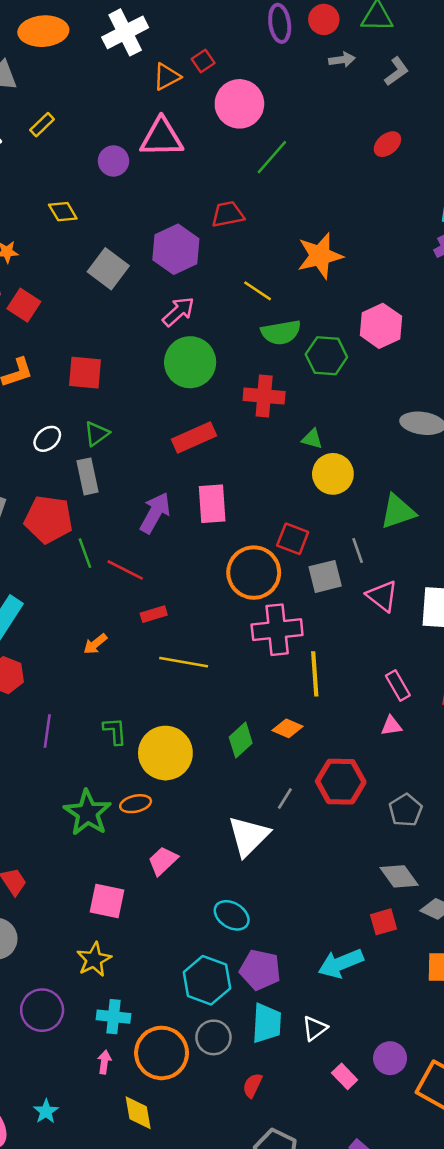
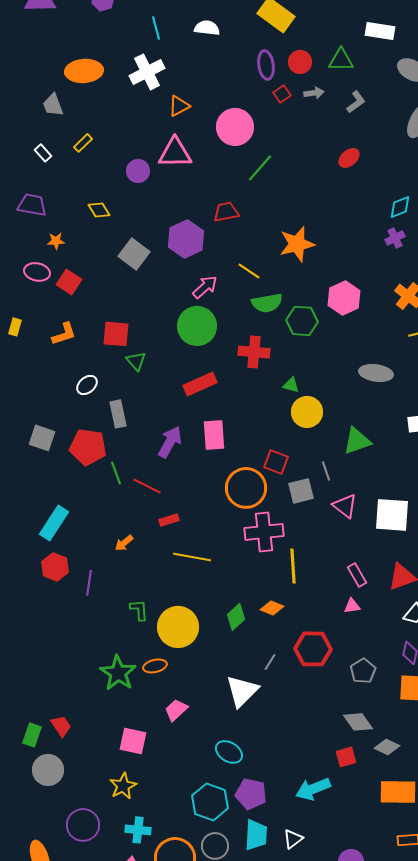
red square: (203, 61) -> (282, 94), moved
pink arrow: (178, 312) -> (205, 287), moved
green triangle: (97, 434) -> (136, 361), moved, turned -35
purple line: (47, 731) -> (89, 583), moved

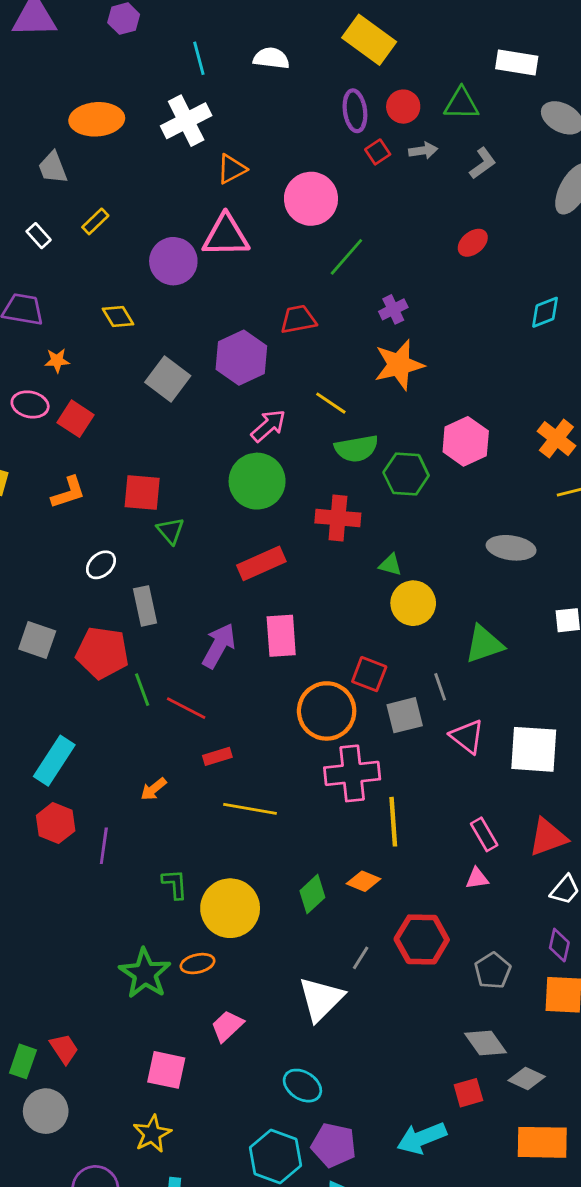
purple circle: (138, 171) -> (173, 261), size x1.4
purple cross: (395, 238) -> (393, 309), moved

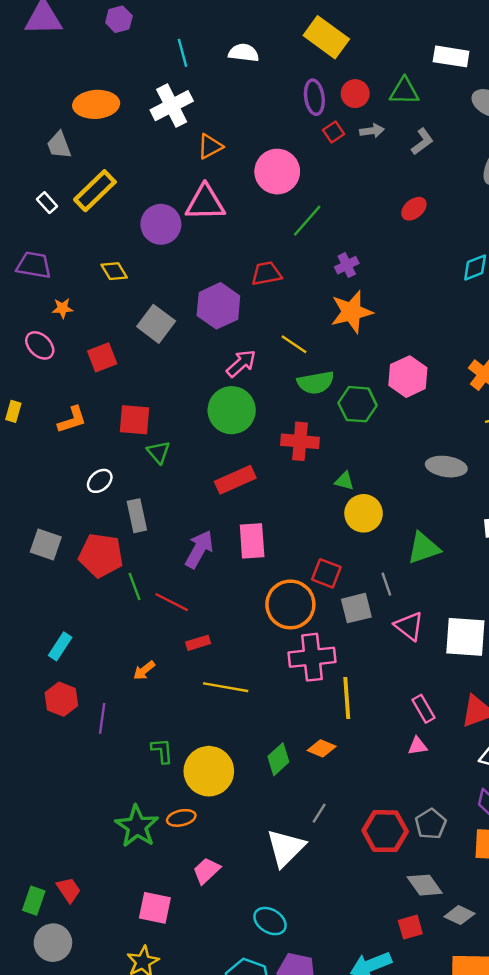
yellow rectangle: (95, 221) -> (95, 191), size x1.8
pink ellipse: (30, 404) -> (40, 345), turned 32
red square: (75, 419) -> (102, 357), moved, turned 36
cyan rectangle: (54, 761) -> (60, 646), size x0.7
red hexagon: (422, 939) -> (385, 831), moved

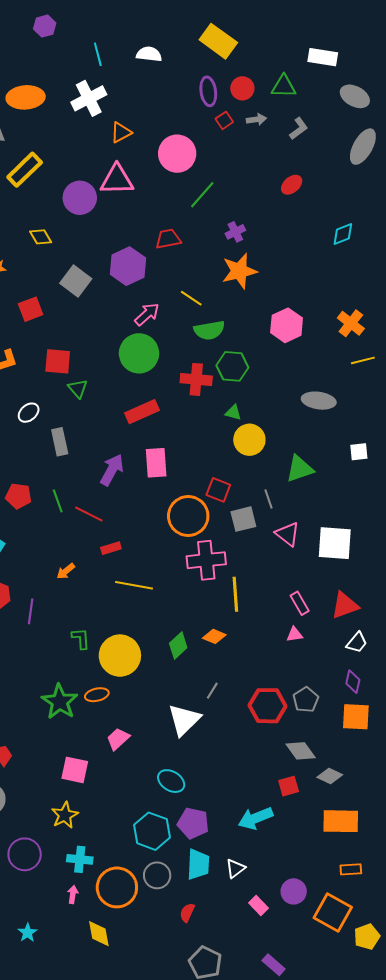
green hexagon: (358, 404) -> (232, 366), moved
red pentagon: (101, 555) -> (19, 496), moved, size x0.7

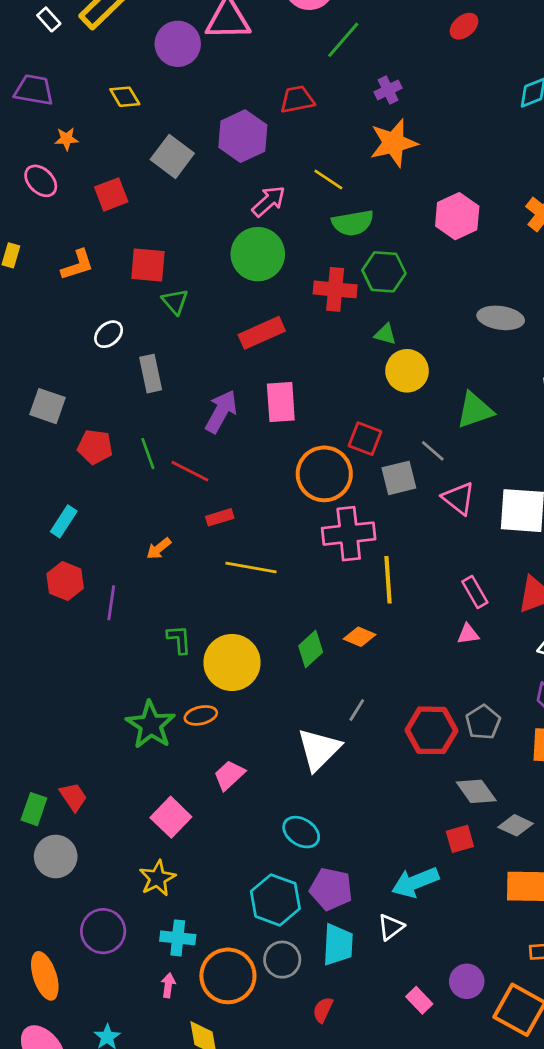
gray line: (269, 499) -> (433, 451), turned -30
pink square: (75, 770) -> (171, 817), turned 32
white triangle: (235, 868) -> (391, 927), moved

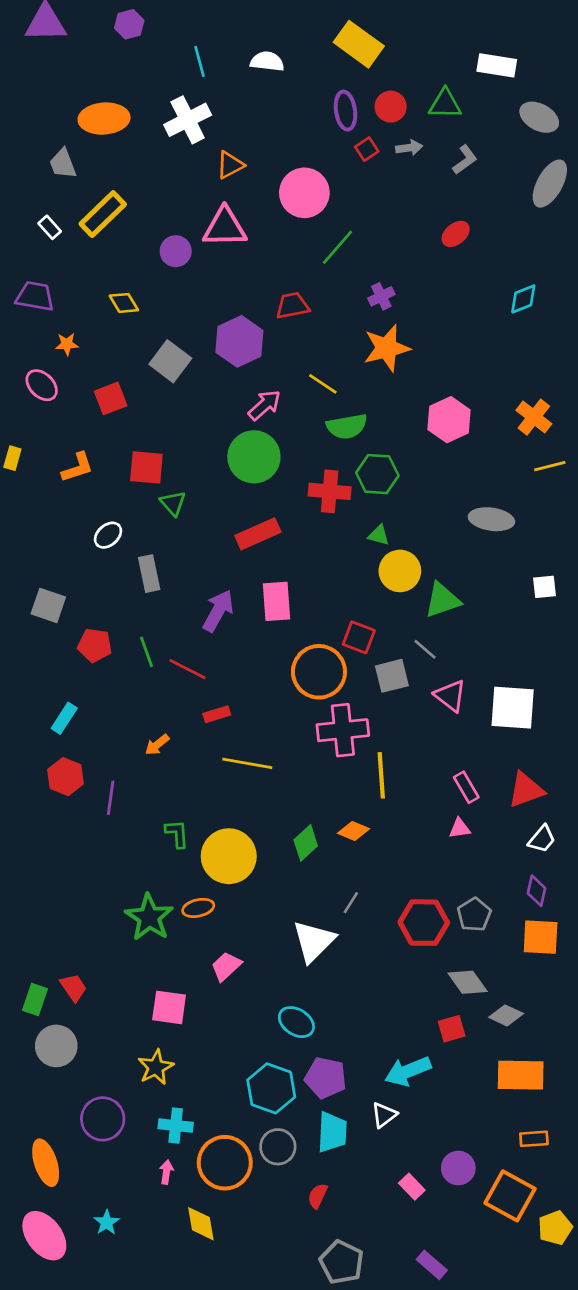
purple circle: (178, 44) -> (176, 251), size x0.7
green triangle: (475, 410) -> (442, 600), moved
pink square: (171, 817) -> (169, 1007), turned -36

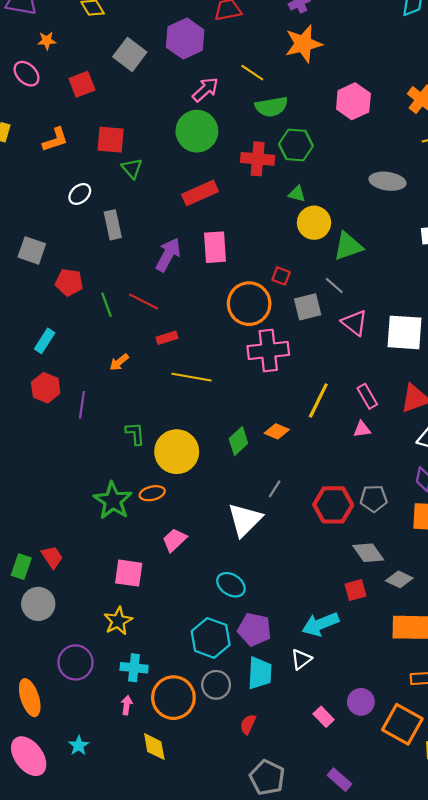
red square: (359, 637) -> (281, 276), size x0.7
green line: (146, 652) -> (106, 305), moved
yellow line: (381, 775) -> (318, 401), moved, turned 30
gray pentagon: (474, 915) -> (374, 498), turned 30

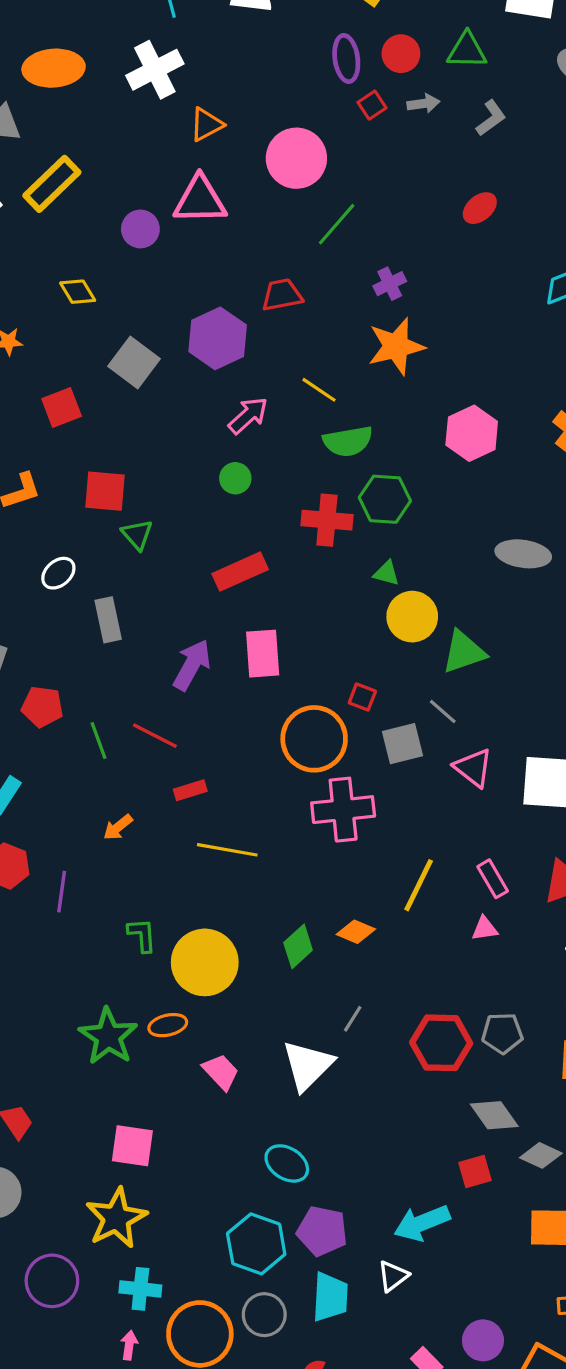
green circle: (197, 131) -> (235, 478), size x0.5
pink trapezoid: (175, 540) -> (221, 1072), moved, turned 90
yellow star: (118, 621) -> (116, 1218), size x1.4

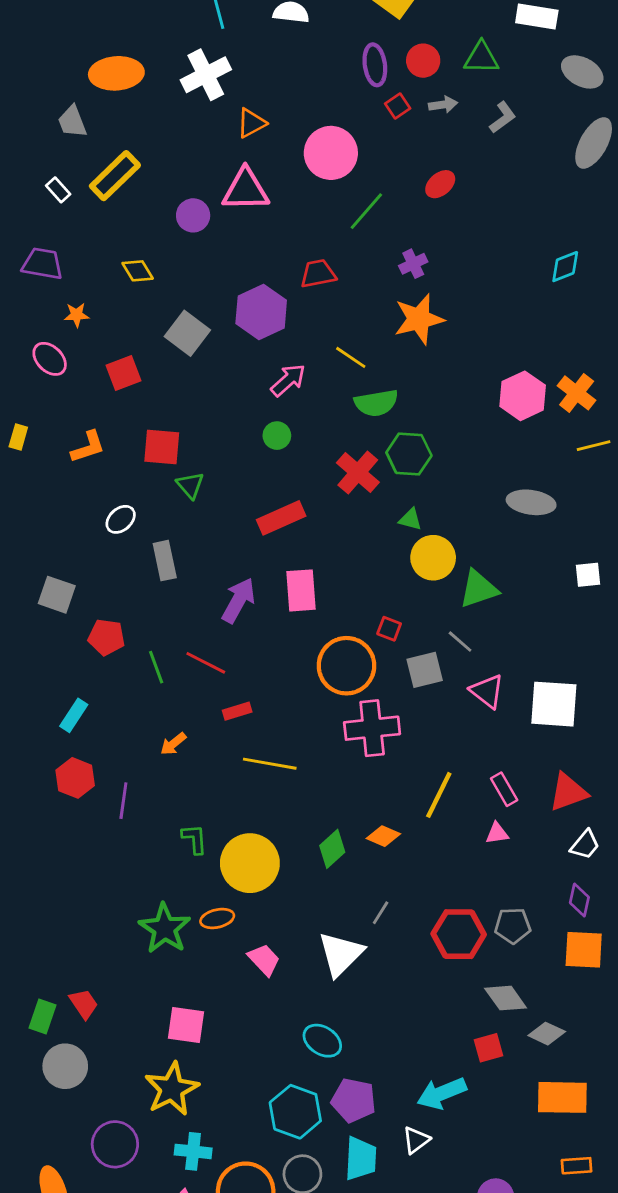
red ellipse: (480, 208) -> (440, 184), moved
pink hexagon: (472, 433) -> (523, 396), moved
red cross: (327, 520) -> (358, 472), turned 36

